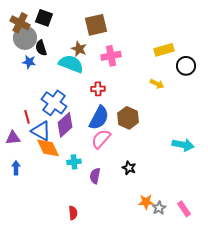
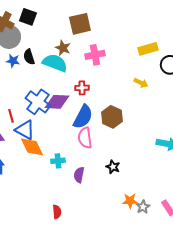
black semicircle: (41, 48) -> (29, 57), moved
purple diamond: (65, 125) -> (57, 102), moved, turned 45
pink semicircle: (101, 139) -> (85, 138), turned -50

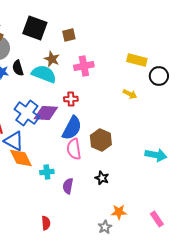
black square: (28, 17) -> (35, 28), moved, size x1.4
brown square: (80, 24) -> (69, 35), size x0.6
yellow rectangle: (148, 49) -> (137, 60), turned 30
brown hexagon: (112, 117) -> (101, 140), moved
gray star: (143, 207) -> (105, 227), moved

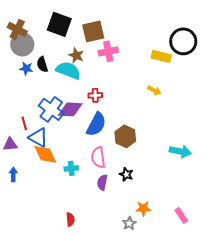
brown square: (69, 35) -> (93, 31), size x1.6
pink cross: (84, 66) -> (108, 51), moved
black circle: (159, 76) -> (183, 41), moved, size x1.4
pink semicircle: (74, 149) -> (98, 157), moved
purple semicircle: (68, 186) -> (102, 182), moved

